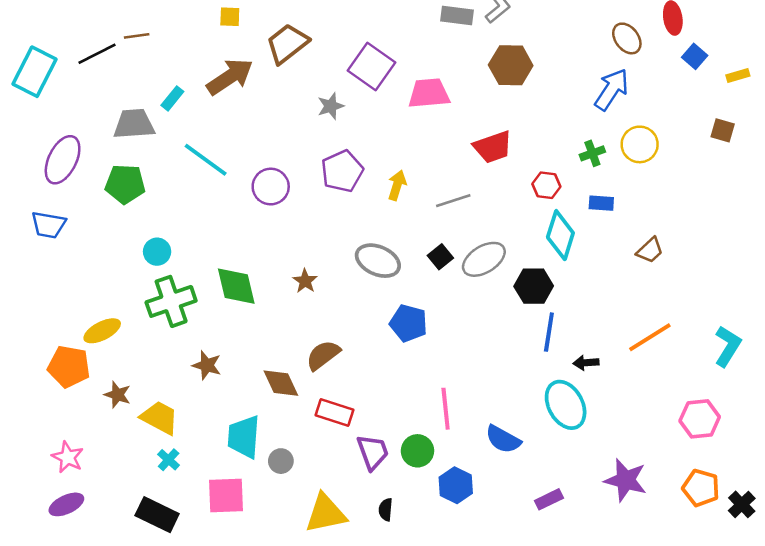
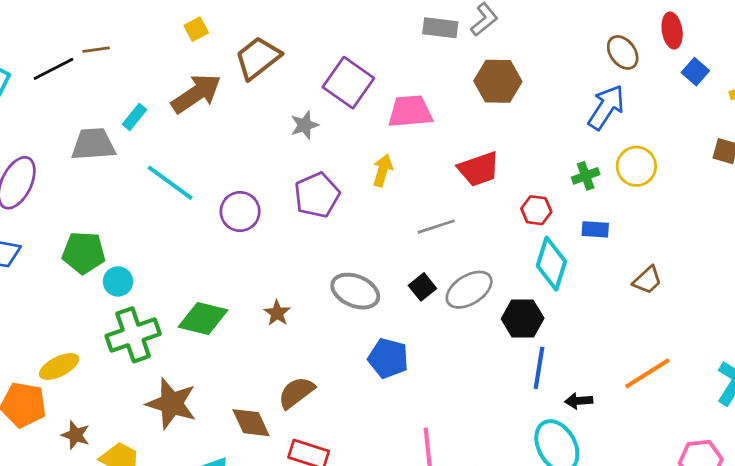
yellow square: (230, 17) -> (196, 29), turned -30
green pentagon: (125, 184) -> (84, 253), moved
yellow arrow: (397, 185) -> (383, 170), moved
green diamond: (236, 286) -> (203, 318), turned -63
brown star: (207, 365) -> (171, 404), size x1.6

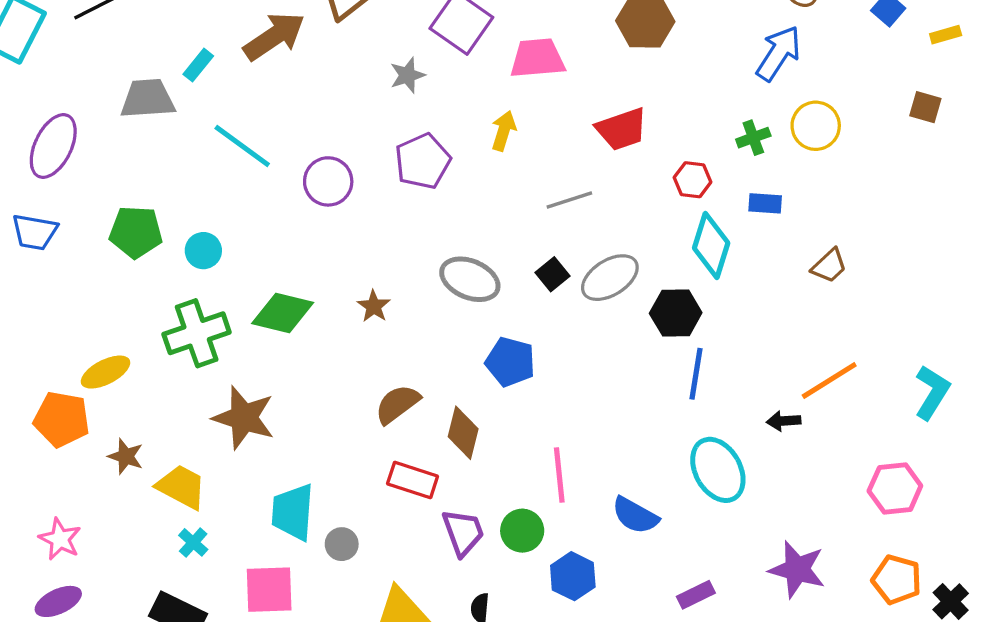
cyan circle: (118, 281) -> (203, 251), moved
black arrow: (579, 401) -> (784, 421), moved
brown diamond: (251, 423) -> (463, 433), moved, turned 39

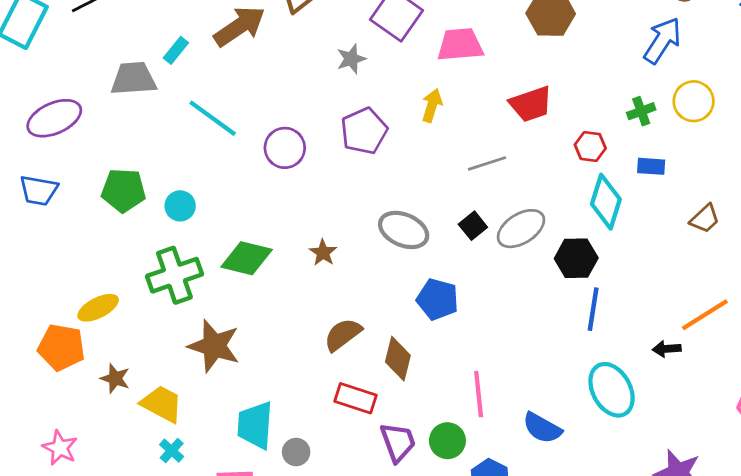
purple ellipse: (53, 146) -> (54, 118), turned 40

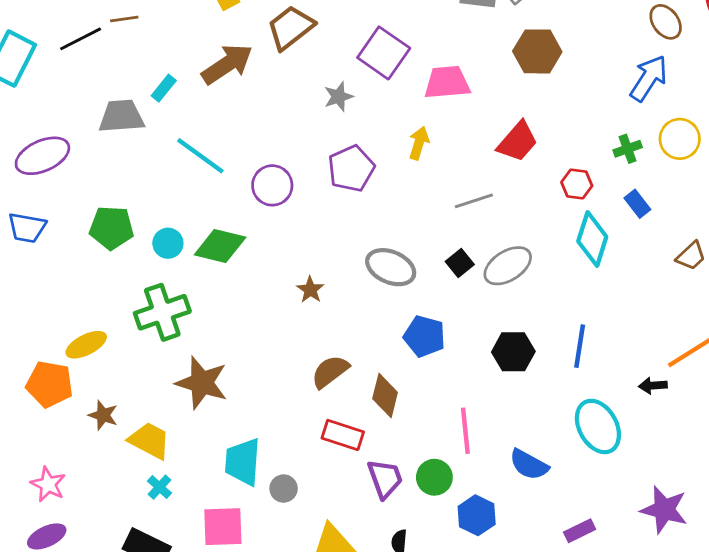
red trapezoid: (531, 104) -> (518, 142), turned -30
blue rectangle: (651, 166) -> (637, 204), turned 48
green diamond: (247, 258) -> (220, 246), moved
black hexagon: (576, 258) -> (513, 352), moved

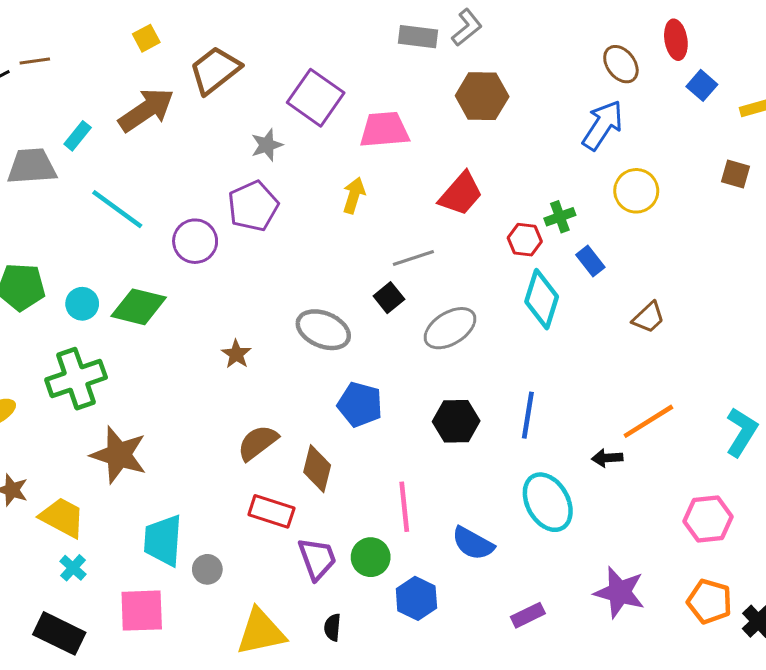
green cross: (628, 149) -> (560, 217), moved
purple pentagon: (351, 168) -> (253, 206), moved
black square: (460, 263) -> (389, 298), moved

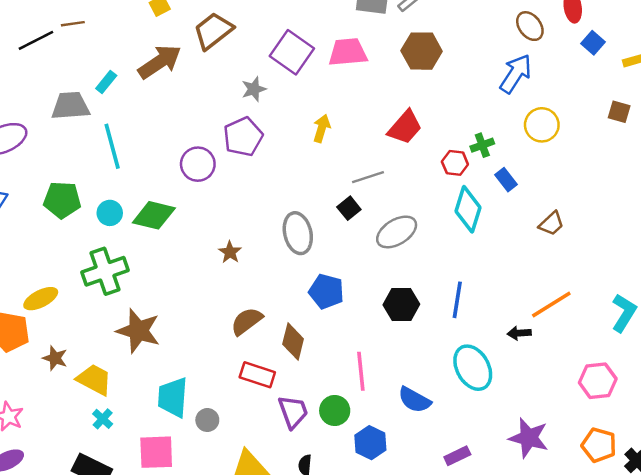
pink trapezoid: (384, 130) -> (348, 52), moved
cyan line: (117, 209) -> (112, 146), moved, turned 39
gray ellipse: (323, 330) -> (298, 233), turned 54

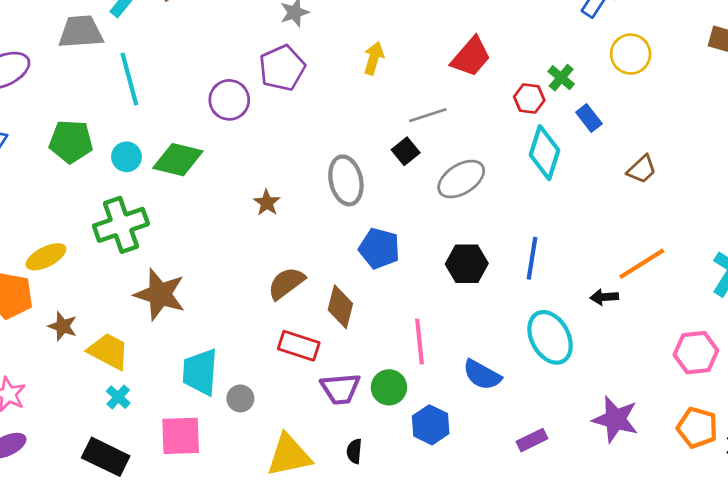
green cross: (482, 145) -> (561, 78), turned -30
purple trapezoid: (293, 412) -> (340, 389), turned 105

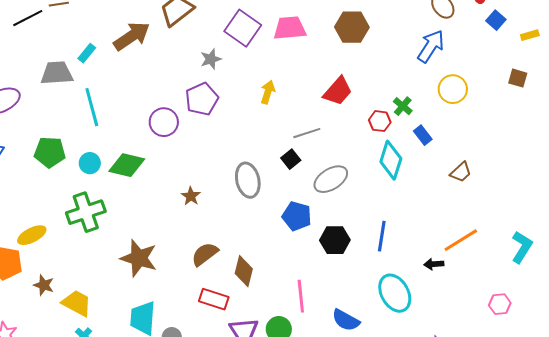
blue pentagon: (379, 248) -> (297, 216), moved
brown star: (160, 294) -> (139, 258), moved
pink hexagon: (696, 353) -> (500, 304), size x0.7

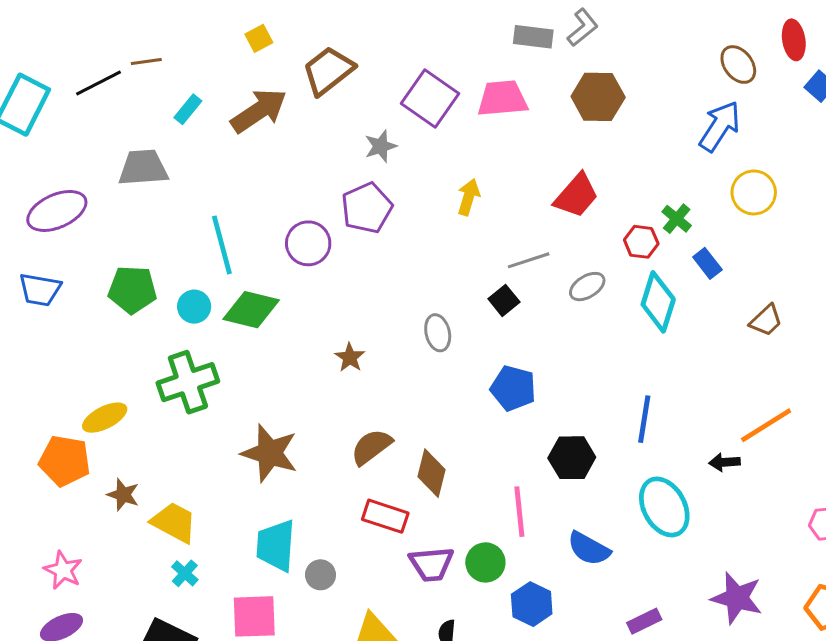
cyan rectangle: (87, 53) -> (188, 109), moved
cyan line: (92, 107) -> (222, 245), moved
gray ellipse: (331, 179) -> (587, 287), moved, size x0.7
gray ellipse: (248, 180) -> (438, 333), size x0.7
black hexagon: (335, 240) -> (572, 458), moved

